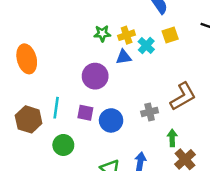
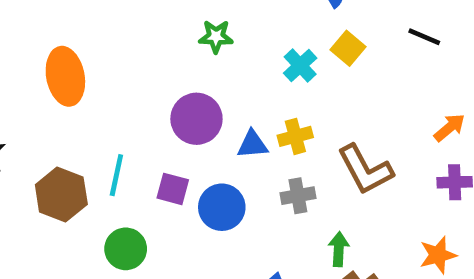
yellow cross: (127, 35) -> (295, 136), moved
yellow square: (170, 35) -> (348, 48), turned -35
blue triangle: (124, 57) -> (252, 144), moved
brown L-shape: (183, 96) -> (365, 170), turned 88

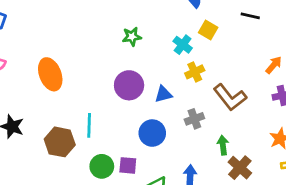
yellow cross: (295, 136) -> (195, 72), moved
purple square: (173, 189) -> (128, 165), moved

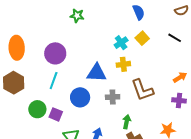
green star: (132, 37) -> (77, 16), moved
orange ellipse: (50, 74) -> (17, 48), moved
purple circle: (129, 85) -> (55, 53), moved
blue triangle: (163, 94) -> (97, 73), size x1.5
cyan line: (89, 125) -> (54, 81), moved

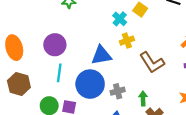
blue circle: (80, 97) -> (90, 84), size x1.4
gray cross: (113, 97) -> (118, 91), moved

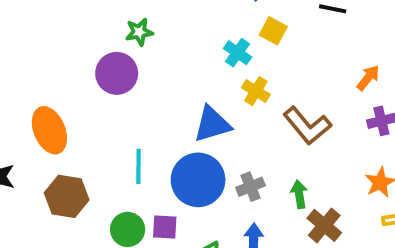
yellow cross: (127, 41) -> (256, 91), turned -32
purple circle: (55, 45) -> (117, 73), moved

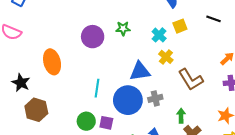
yellow square: (273, 31) -> (180, 26), turned 32
green star: (139, 32) -> (123, 28), moved
gray cross: (251, 187) -> (155, 98), moved
brown hexagon: (67, 196) -> (36, 110), moved

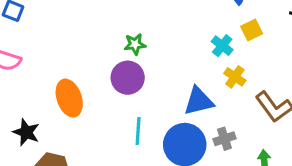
green star: (123, 28) -> (135, 44), moved
purple circle: (93, 37) -> (128, 78), moved

